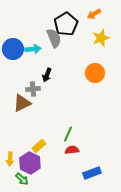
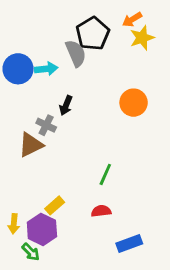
yellow star: (101, 38) -> (142, 38), moved
gray cross: (33, 89) -> (46, 125), turned 32
green line: (68, 134) -> (105, 174), moved

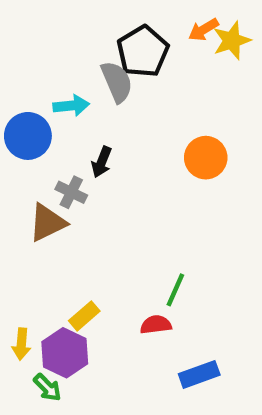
yellow star: (142, 38) -> (232, 41), moved
blue circle: (18, 69) -> (28, 136), moved
green line: (105, 174) -> (175, 290), moved

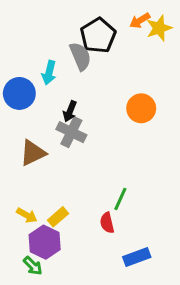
cyan arrow: (71, 106) -> (49, 73), turned 110
gray cross: (71, 192) -> (71, 132), moved, size x1.4
red semicircle: (156, 325) -> (107, 223), turned -96
yellow arrow: (21, 344) -> (27, 215), moved, turned -66

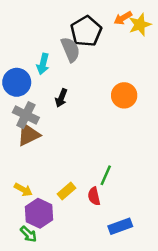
gray cross: (71, 132) -> (26, 115), moved
yellow rectangle: (58, 217) -> (66, 191), moved

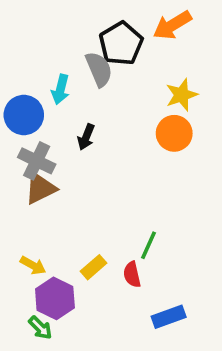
orange arrow: (123, 18) -> (172, 25), size x1.5
yellow star: (140, 25) -> (182, 95), moved

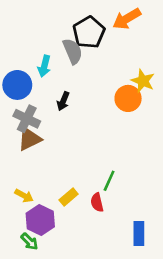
yellow star: (182, 95) -> (143, 81), moved, turned -30
blue rectangle: (169, 317) -> (139, 233), moved, turned -70

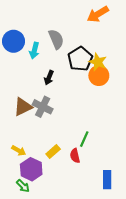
black pentagon: (89, 32) -> (80, 59), moved
yellow star: (143, 81) -> (98, 62), moved
blue circle: (17, 85) -> (14, 41), moved
gray cross: (27, 119) -> (43, 107), moved

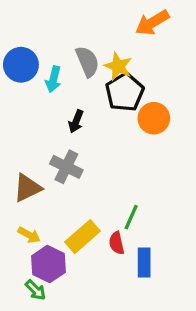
yellow star: (98, 62) -> (118, 66), moved
brown triangle: (23, 107) -> (27, 188), moved
yellow rectangle: (53, 152) -> (83, 237), size x1.5
blue rectangle: (107, 180) -> (144, 262), moved

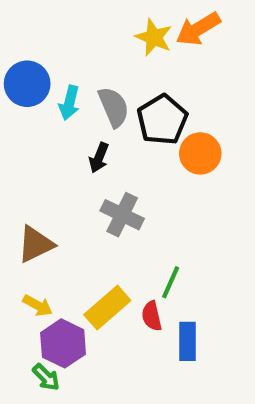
gray semicircle: (87, 61) -> (114, 107), moved
yellow star: (118, 66) -> (154, 37), moved
gray cross: (66, 167) -> (122, 215), moved

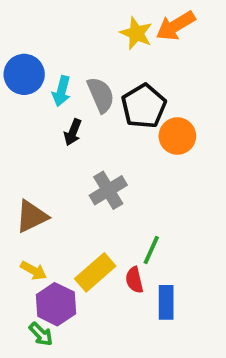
black arrow: (99, 158) -> (73, 132), moved
gray cross: (122, 215) -> (108, 190), turned 33

